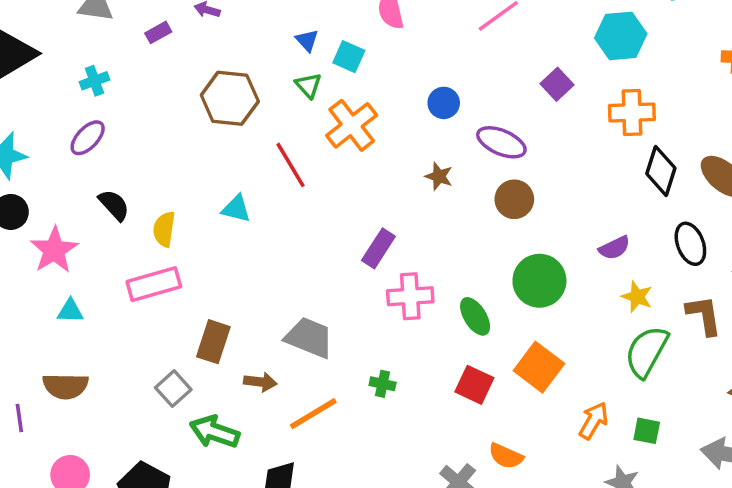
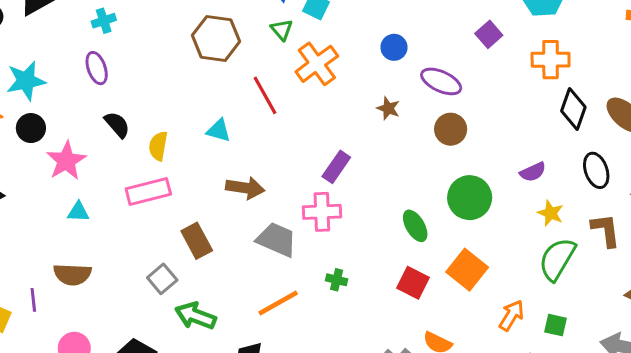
purple ellipse: (88, 138) -> (97, 68), turned -64
pink cross: (410, 296) -> (322, 212), moved
brown rectangle: (213, 342) -> (197, 241), turned -48
brown arrow: (260, 382) -> (245, 188), moved, size x1.4

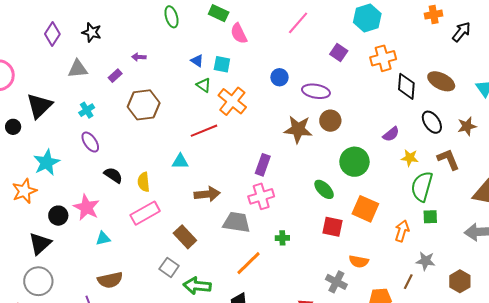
brown hexagon: (216, 38) -> (144, 105), moved
red line: (265, 95) -> (204, 131), turned -68
brown star: (388, 108) -> (298, 129), moved, size x1.8
black circle: (31, 128) -> (58, 216), moved
green square: (555, 325) -> (430, 217), moved

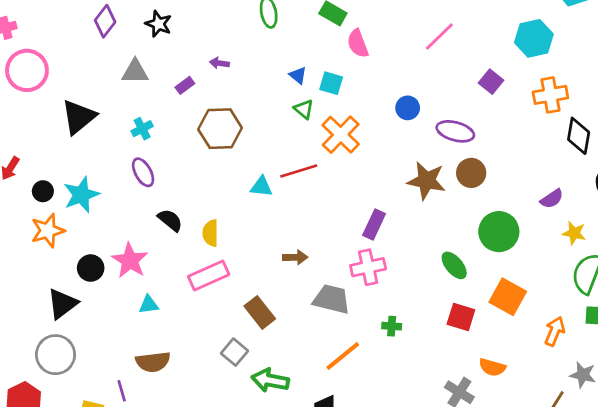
black circle: (13, 127) -> (43, 191), moved
cyan triangle: (180, 161) -> (261, 187), moved
brown arrow: (207, 194) -> (295, 257), size x0.7

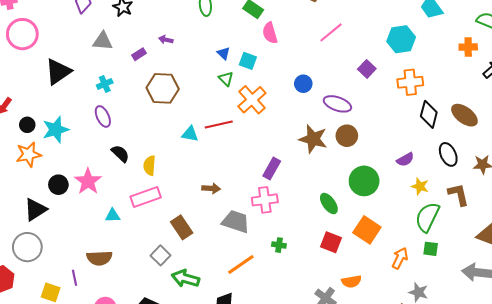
cyan triangle: (149, 305) -> (113, 216), moved
orange semicircle: (492, 367) -> (351, 281), turned -30

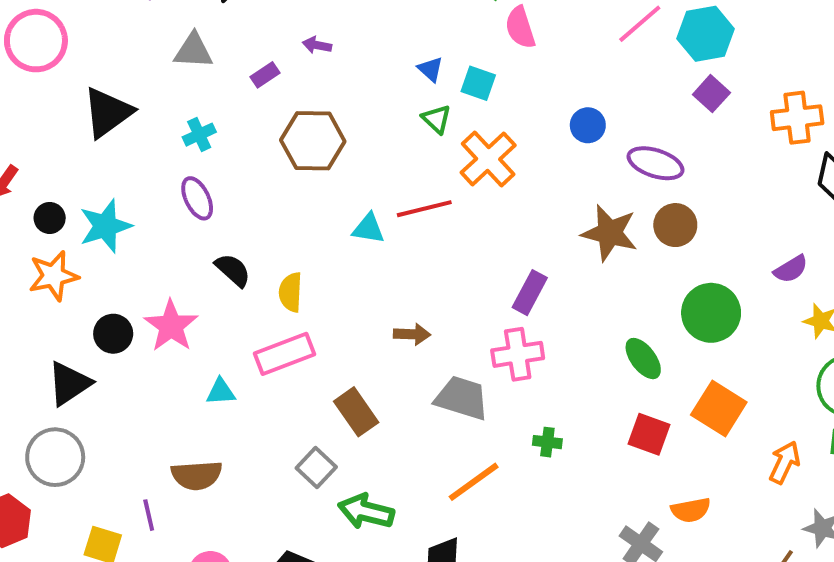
cyan hexagon: (401, 39) -> (706, 34), moved

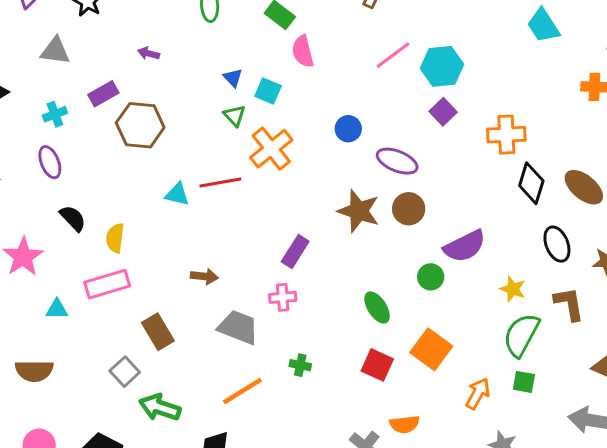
purple rectangle: (265, 75) -> (103, 94), moved, size x1.4
purple semicircle: (791, 269) -> (465, 246), moved, size x1.6
green circle: (711, 313) -> (431, 277), size x0.6
pink cross: (518, 354) -> (283, 297), size x0.7

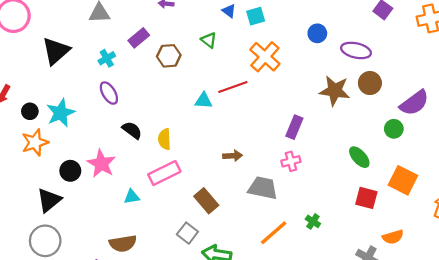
cyan square: (268, 91) -> (256, 16), turned -30
green triangle: (234, 116) -> (209, 40), moved
brown hexagon: (140, 125) -> (169, 56), size x0.7
green cross: (300, 365) -> (313, 221), moved, turned 32

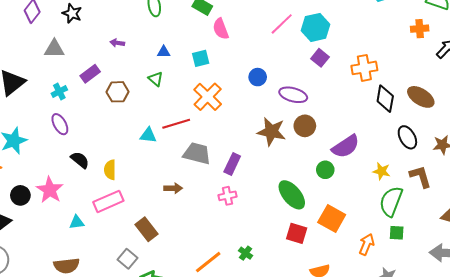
blue triangle: (229, 11) -> (164, 52), moved, turned -40
green ellipse: (359, 157) -> (292, 195), size x1.4
gray trapezoid: (263, 188) -> (197, 153), moved

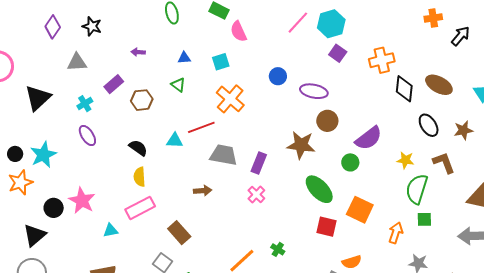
brown star: (271, 132) -> (301, 145), moved
black semicircle: (80, 160) -> (138, 148), moved
pink cross: (228, 196) -> (256, 194), turned -30

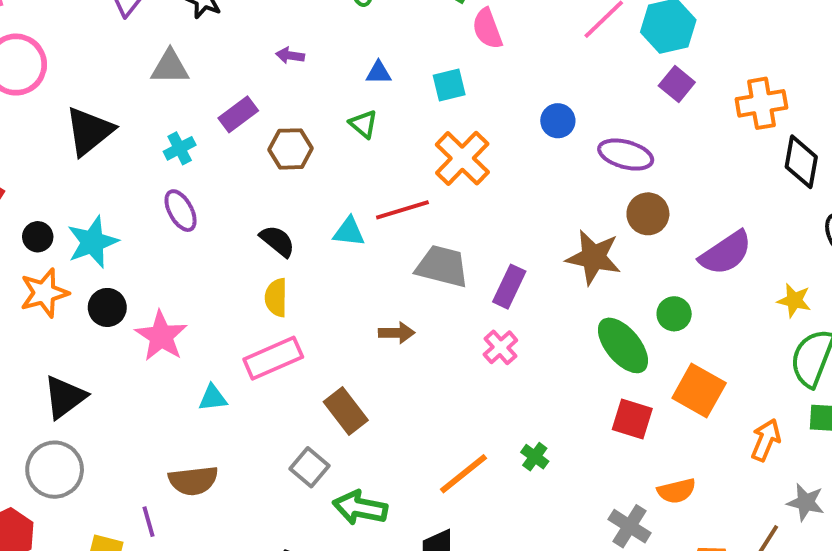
green circle: (350, 162) -> (674, 314), moved
black circle: (54, 208) -> (107, 307), moved

